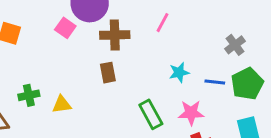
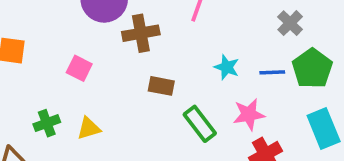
pink square: (65, 28) -> (79, 68), moved
cyan star: (179, 72) -> (227, 67), turned -30
brown rectangle: (108, 73) -> (161, 86), moved, turned -60

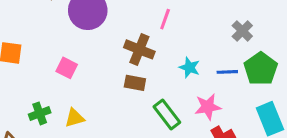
brown cross: (141, 33) -> (139, 49), moved, turned 32

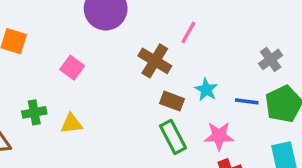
brown rectangle: (135, 83) -> (172, 101), moved

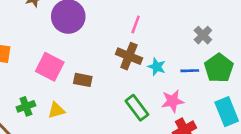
brown cross: (155, 61) -> (129, 56), moved
pink square: (72, 68) -> (50, 67), size x1.5
brown rectangle: (172, 101) -> (83, 80), moved

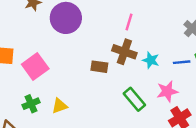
pink square: (50, 67) -> (35, 66), moved, turned 30
brown rectangle: (83, 80) -> (99, 67), moved

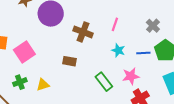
pink line: (129, 22) -> (115, 24), moved
brown cross: (124, 52) -> (83, 32), moved
brown rectangle: (99, 67) -> (70, 61), moved

